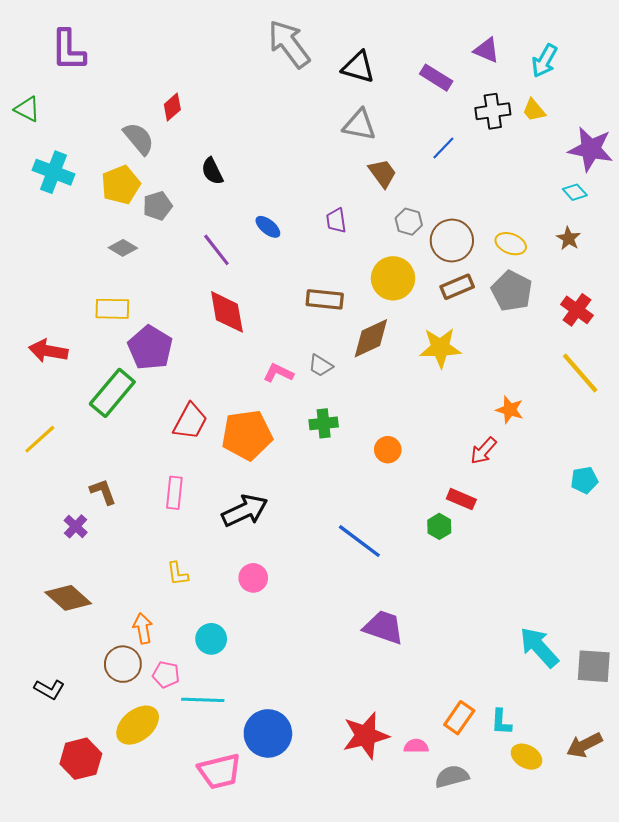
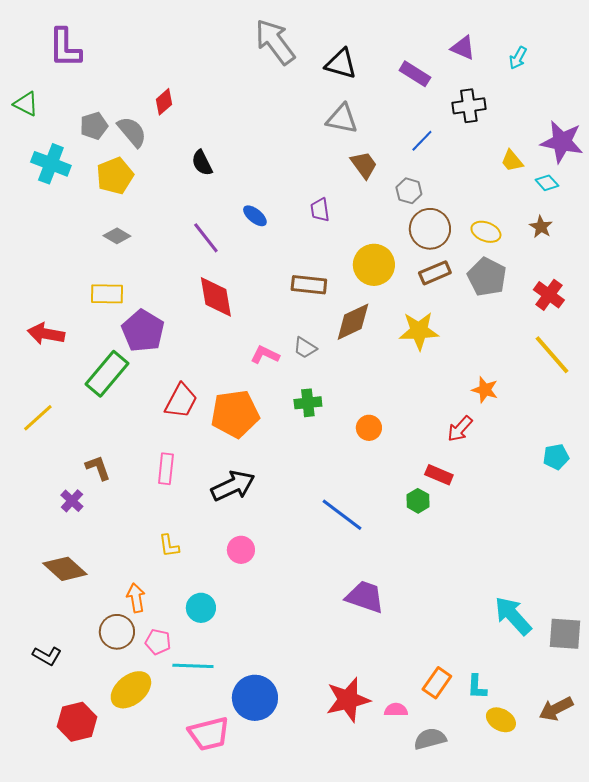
cyan arrow: (544, 61) -> (518, 58), size x0.7
yellow trapezoid: (534, 110) -> (512, 161), moved
gray pentagon: (158, 206) -> (94, 126), moved
gray hexagon: (409, 222) -> (409, 191), moved

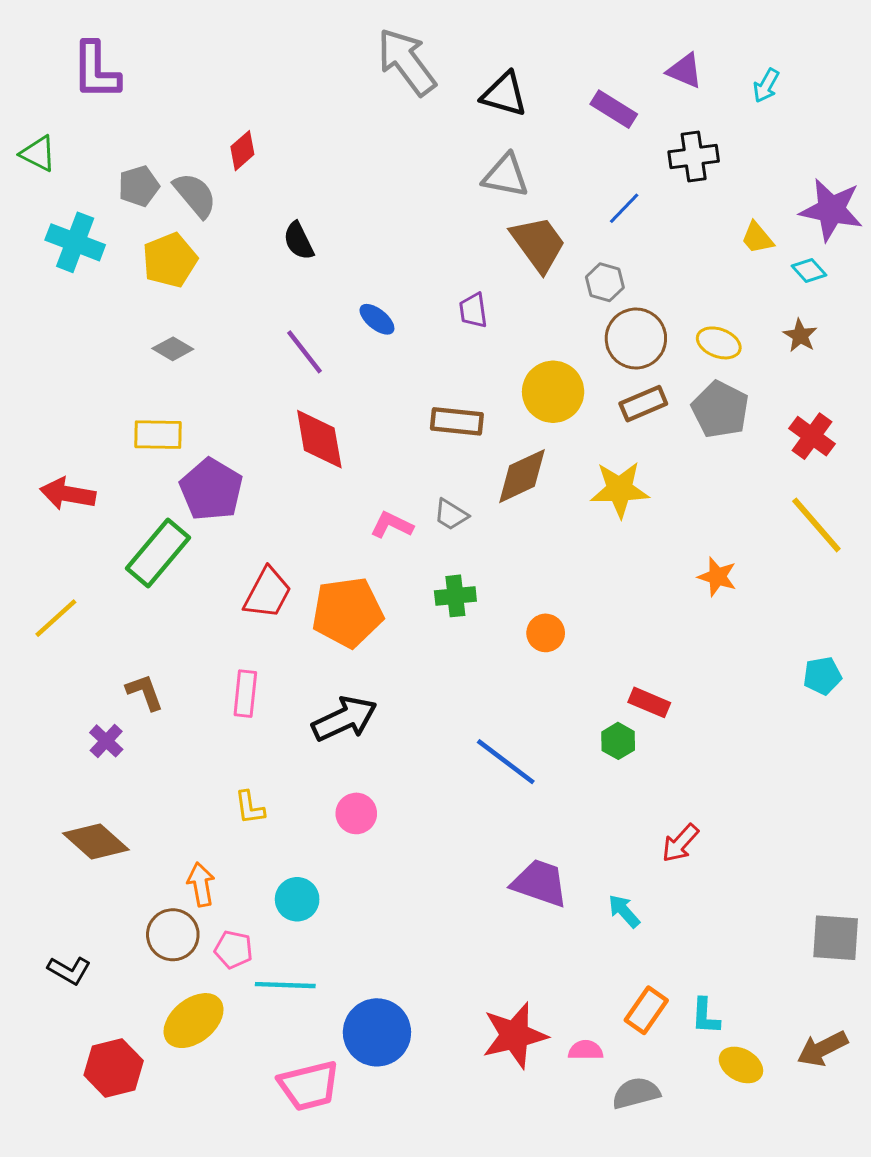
brown trapezoid: (364, 165) -> (538, 244), size x1.4
red arrow: (460, 429) -> (680, 843), moved
cyan arrow: (513, 616) -> (624, 911), moved, size x0.6

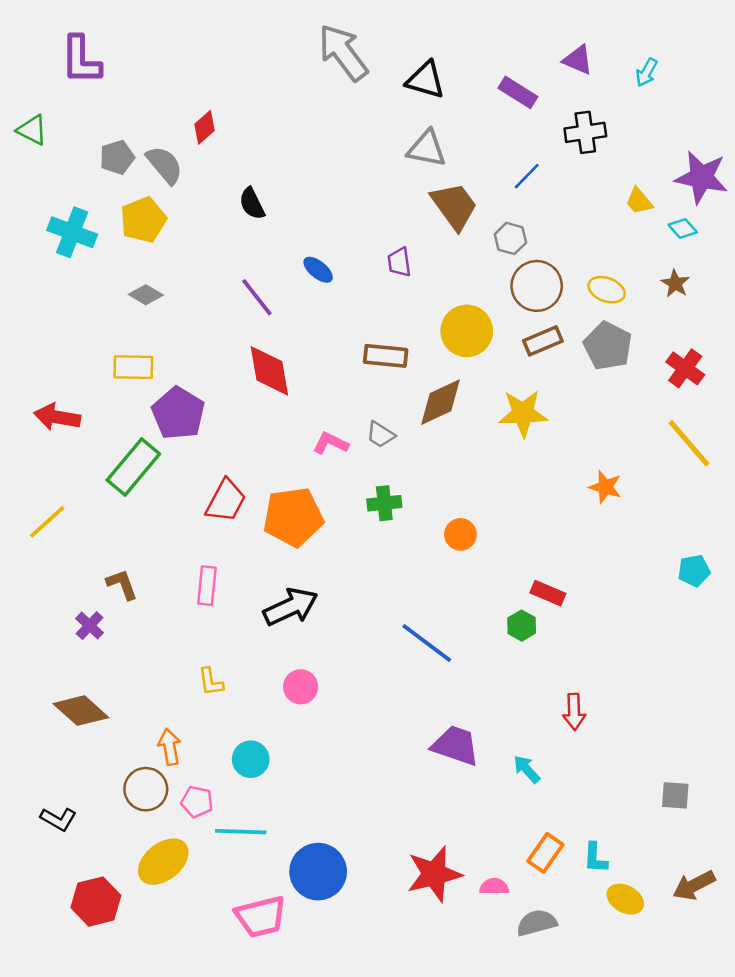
cyan cross: (75, 242) -> (72, 232), moved
red arrow: (680, 843) -> (574, 712), turned -44
gray square: (836, 938) -> (675, 795), moved, size x0.7

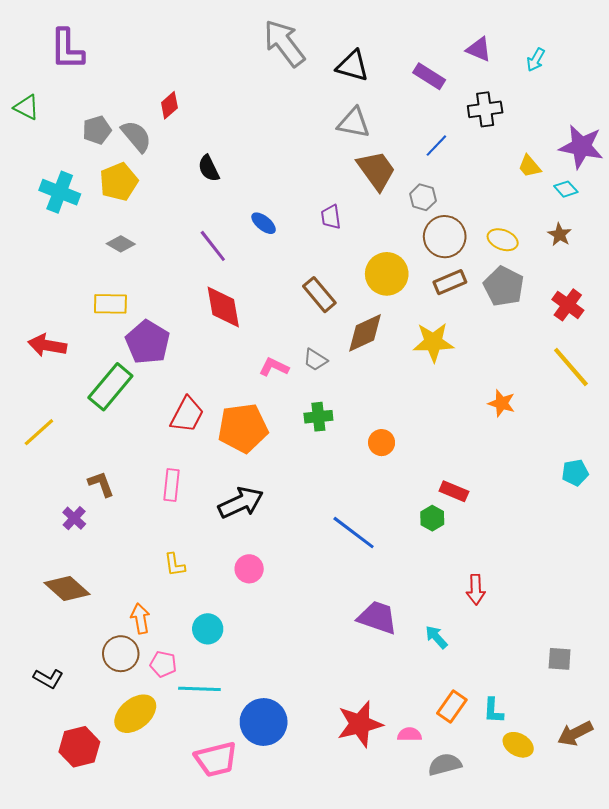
brown rectangle: (386, 356) -> (319, 295), turned 44

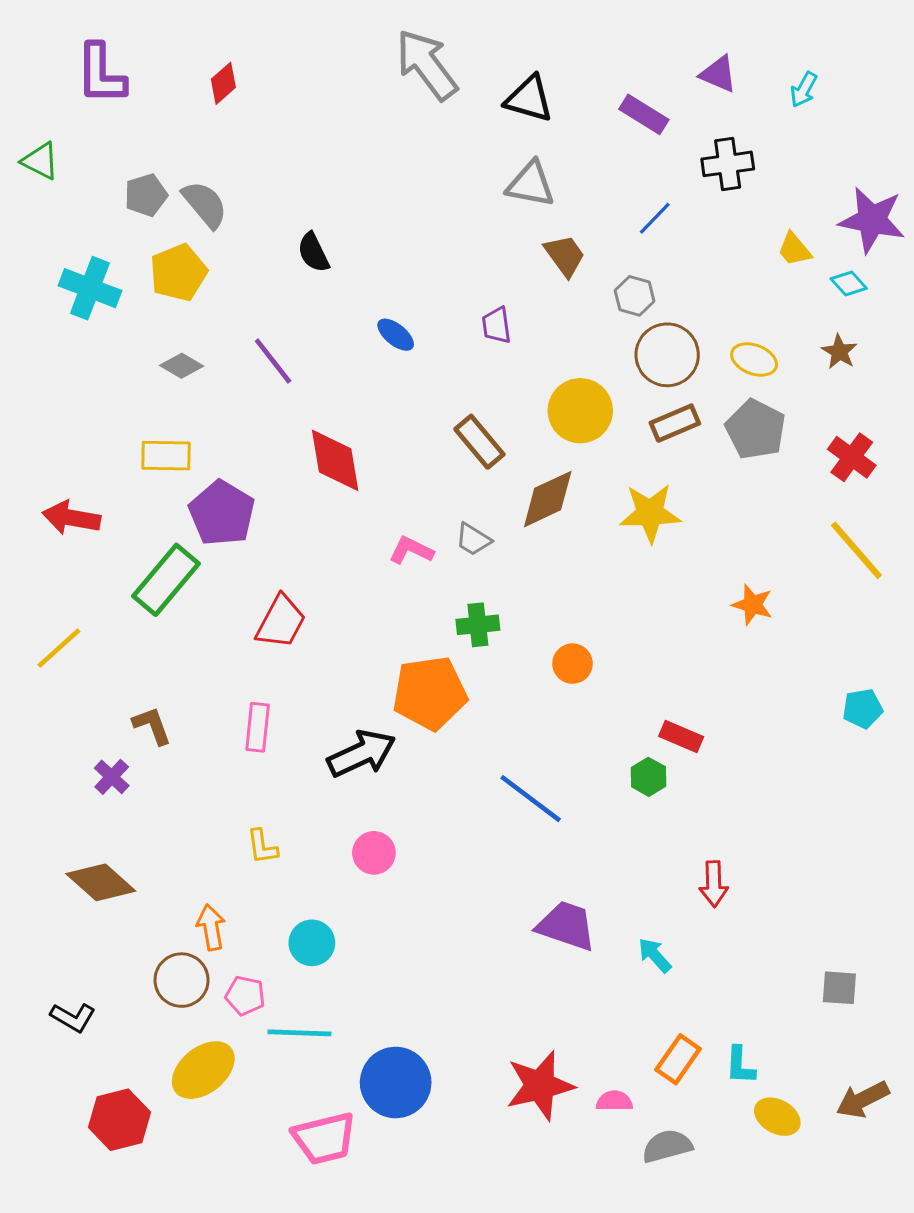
red diamond: (169, 105) -> (223, 83), moved
brown trapezoid: (376, 170) -> (565, 256), size x0.7
purple line: (213, 246) -> (273, 361), moved
orange pentagon: (243, 428) -> (430, 693), moved

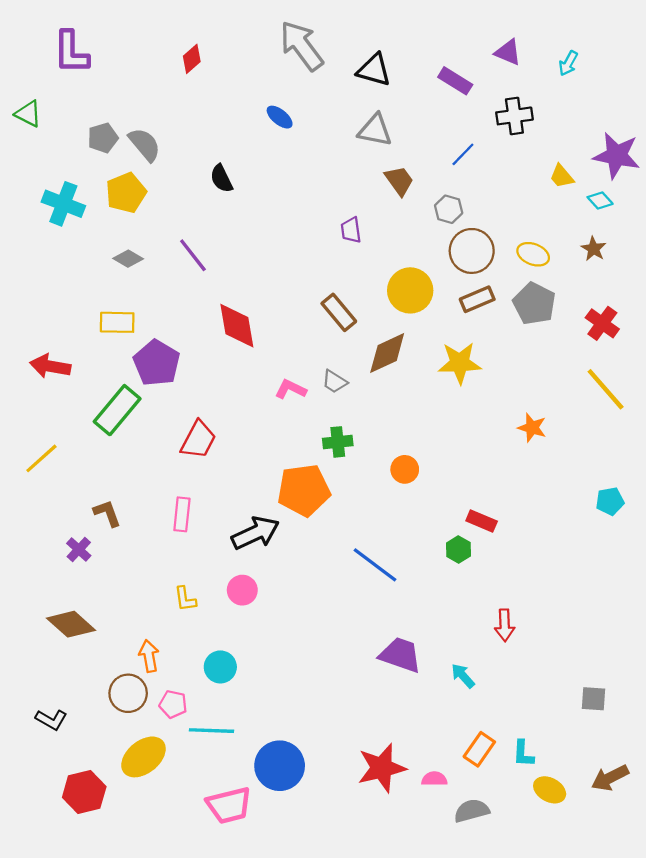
red diamond: (223, 83) -> (192, 59), moved
blue ellipse: (396, 335) -> (280, 117), moved
pink circle: (374, 853) -> (242, 590), moved

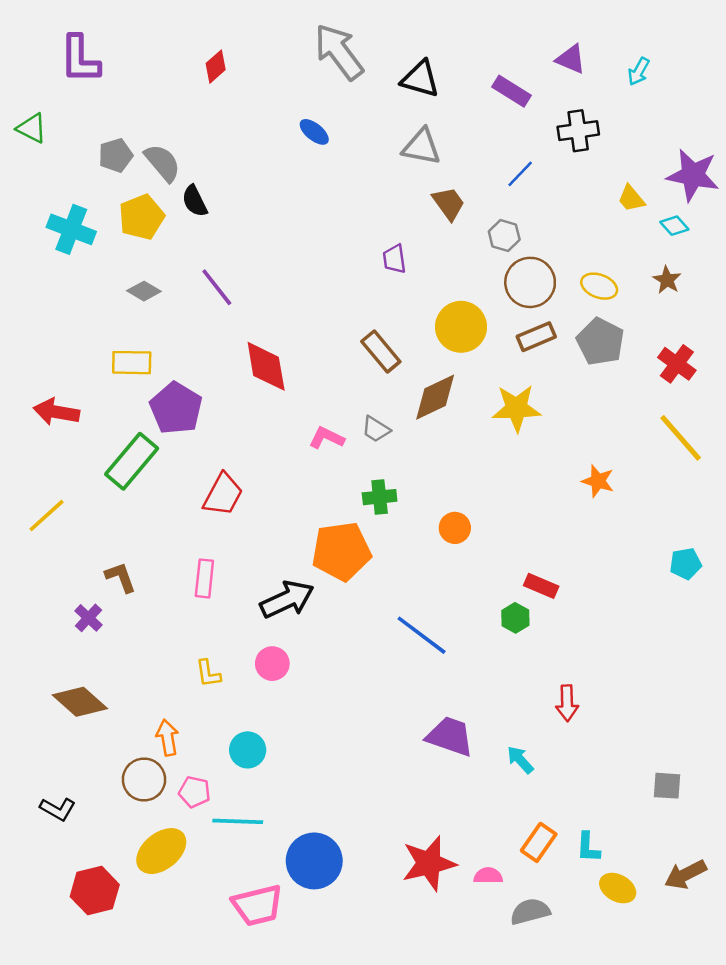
black semicircle: (221, 179) -> (195, 201), moved

